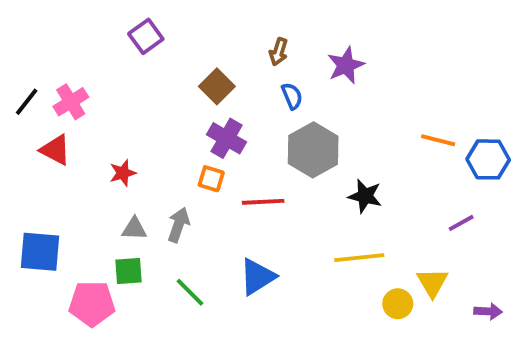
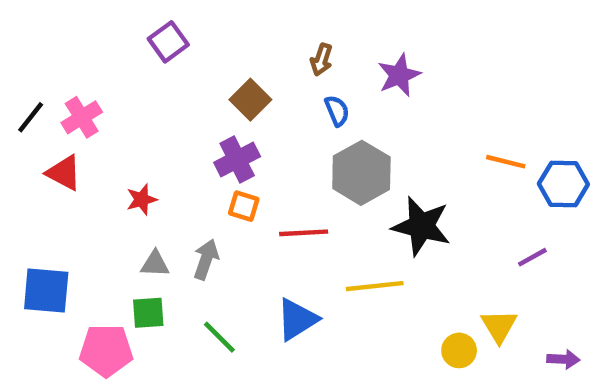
purple cross: (227, 138) -> (237, 160), moved, turned 33
black star: (365, 196) -> (421, 226), size x1.5
yellow line: (359, 258) -> (375, 286), moved

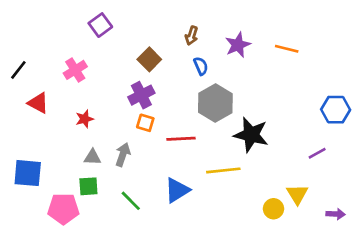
pink cross: (82, 117) -> (75, 70), moved
orange line: (506, 162) -> (287, 49), moved

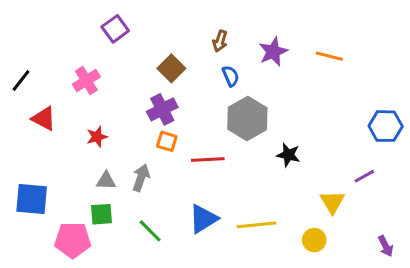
black star: (251, 135) -> (288, 155), size x0.6
yellow line: (223, 170) -> (256, 225), moved
yellow triangle: (297, 194) -> (332, 202), moved
purple arrow: (336, 214) -> (386, 246), turned 60

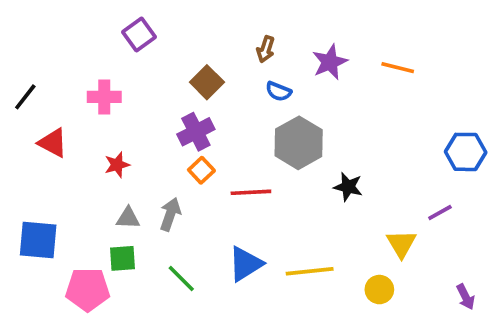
blue semicircle: (231, 76) -> (278, 91), turned 135
pink cross: (86, 81) -> (104, 97), turned 32
orange square: (167, 141) -> (201, 170), turned 30

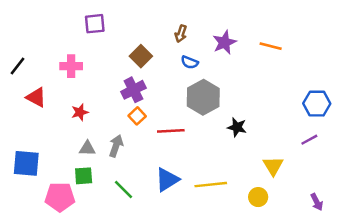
purple square: (139, 35) -> (95, 24), turned 30
purple line: (440, 212) -> (309, 140), moved

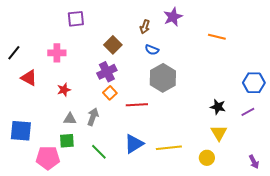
purple star: (224, 42) -> (173, 17), moved
black star: (237, 127) -> (218, 107), moved

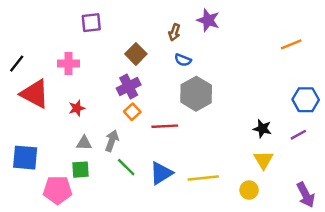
purple star: (173, 17) -> (208, 20), turned -30
orange line: (217, 37) -> (291, 44), moved, turned -36
red triangle: (29, 78) -> (35, 94), size x1.5
green line: (99, 152) -> (126, 167), moved
purple arrow: (254, 162) -> (306, 195), size x1.5

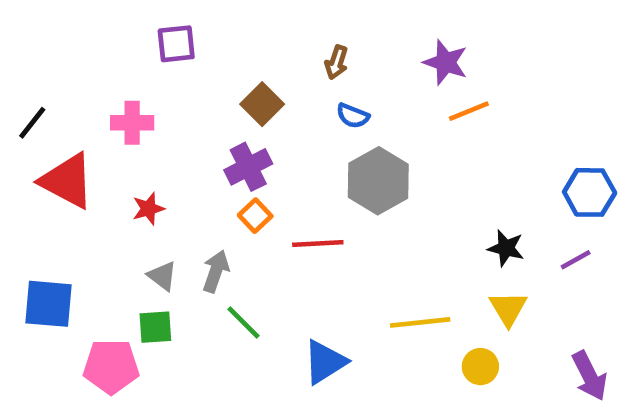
purple star: (208, 20) -> (446, 62), moved
orange line: (291, 44) -> (469, 111), moved
gray triangle: (84, 143) -> (162, 276), turned 35
blue triangle: (161, 173) -> (325, 362), moved
yellow line: (203, 178) -> (420, 322), moved

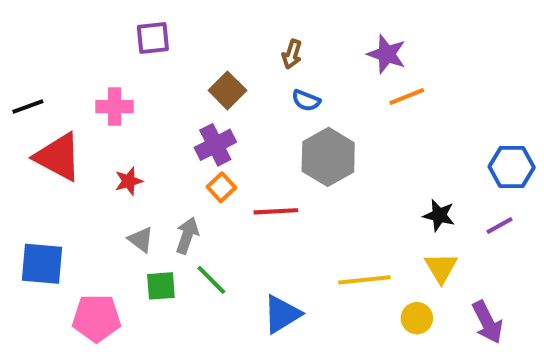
black line: (32, 123) -> (28, 107), turned 32
green square: (155, 327) -> (161, 286), moved
purple arrow: (590, 376) -> (487, 322), moved

